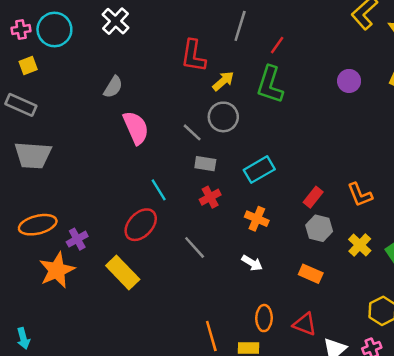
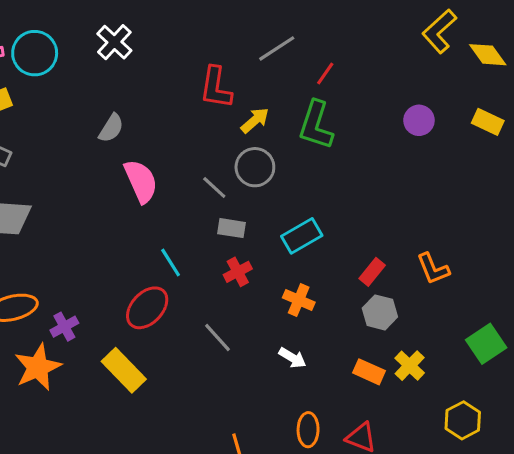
gray line: (240, 26) -> (277, 48), turned 40
yellow cross: (360, 245) -> (410, 366), moved

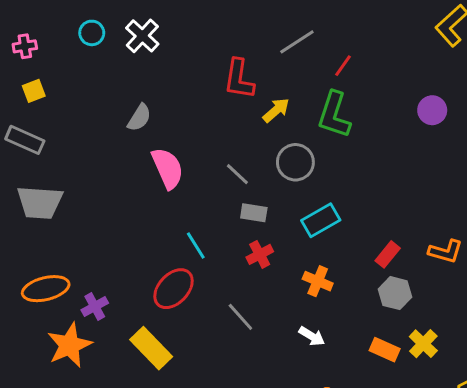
cyan circle: (35, 53) -> (92, 33), moved, size x0.6
gray circle: (255, 167) -> (295, 162), moved
orange L-shape: (433, 269) -> (446, 251), turned -52

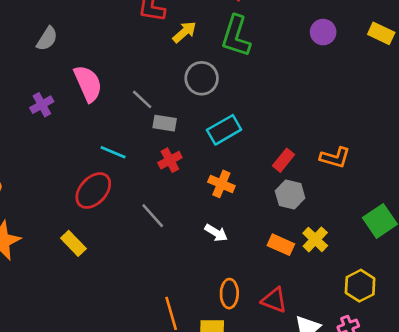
gray semicircle: (139, 118) -> (47, 39), moved
gray line: (237, 174) -> (142, 99), moved
cyan line: (196, 246) -> (113, 152), turned -35
purple cross: (95, 306) -> (42, 105), moved
yellow rectangle: (151, 348) -> (73, 243), size x0.7

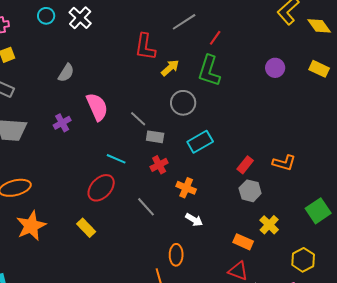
orange cross: (221, 184) -> (186, 188), moved
orange rectangle: (281, 245) -> (243, 242), moved
orange ellipse: (229, 294) -> (176, 255), moved

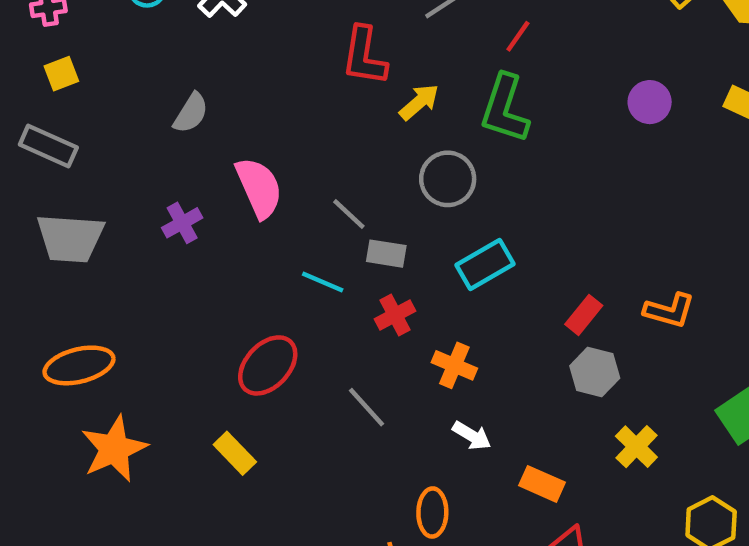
cyan line: (116, 159) -> (323, 282), moved
orange rectangle: (243, 242) -> (542, 484), moved

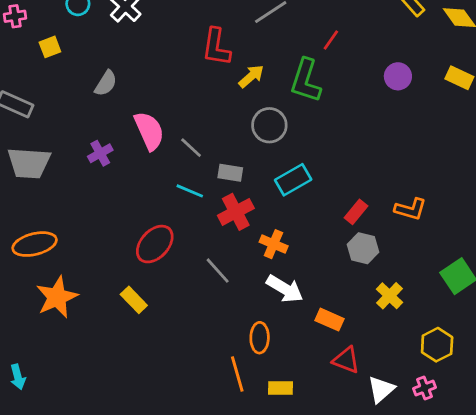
red line: (518, 36) -> (331, 40), moved
yellow square: (61, 74) -> (50, 47), moved
gray line: (349, 214) -> (191, 148), moved
red cross: (395, 315) -> (236, 212), size x1.4
white arrow: (472, 436) -> (285, 289), size x1.5

